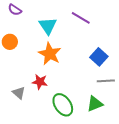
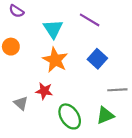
blue square: (99, 57) -> (97, 59), moved

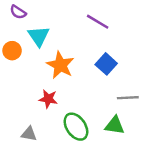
cyan triangle: (53, 29) -> (39, 36), moved
gray triangle: (21, 103) -> (29, 134), moved, turned -32
green triangle: (105, 115) -> (115, 125), turned 30

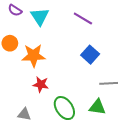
cyan triangle: (39, 36) -> (40, 16), moved
orange star: (60, 65) -> (34, 56), moved, turned -30

